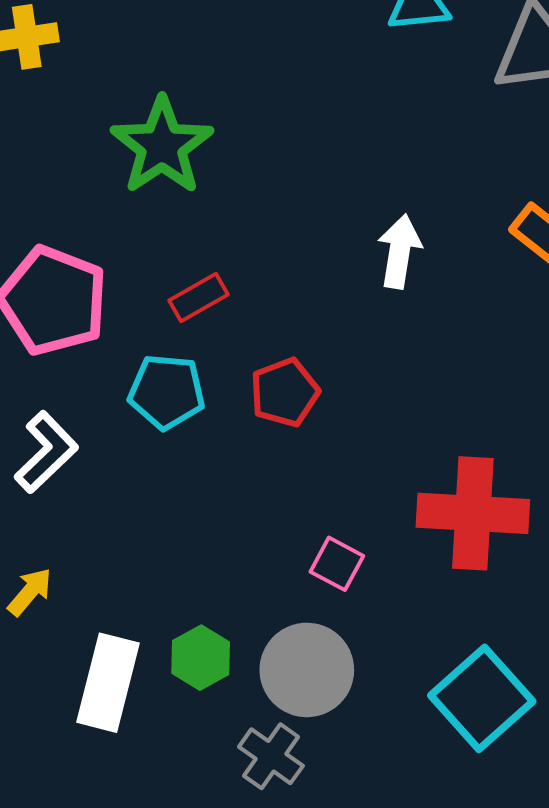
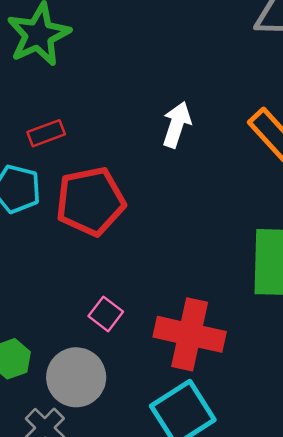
red pentagon: (285, 392) -> (90, 201), size x1.6
red cross: (473, 513) -> (190, 334), moved

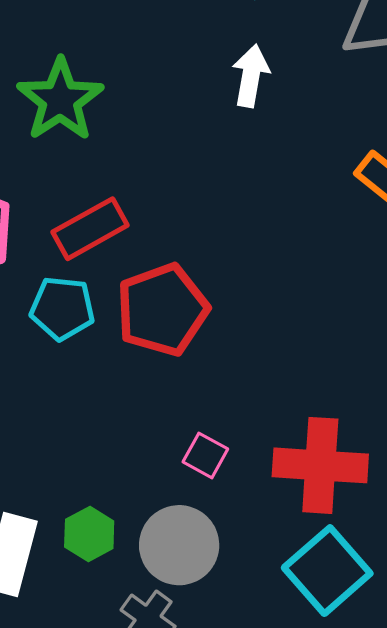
white arrow: (177, 125) -> (251, 76), moved
red rectangle: (46, 133) -> (90, 229), size x1.5

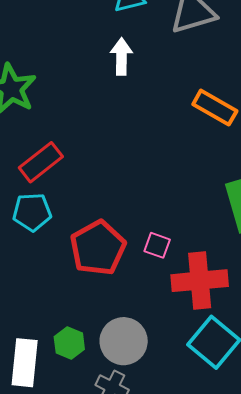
red pentagon: (162, 310) -> (98, 248), moved
pink square: (205, 455) -> (157, 245), moved

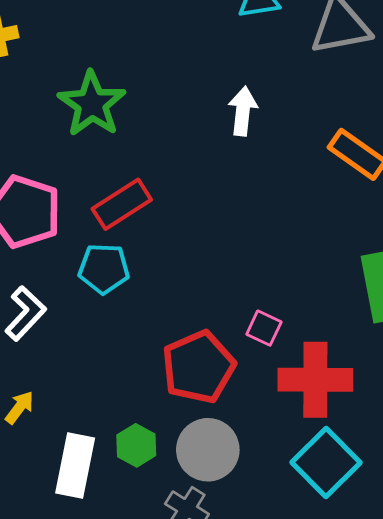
white arrow: (121, 56) -> (243, 111), moved
red pentagon: (98, 248) -> (199, 367), moved

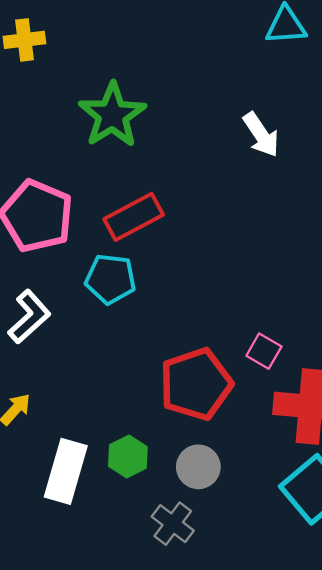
white arrow: (243, 111) -> (261, 135), turned 135
gray circle: (208, 450) -> (198, 467), size x0.7

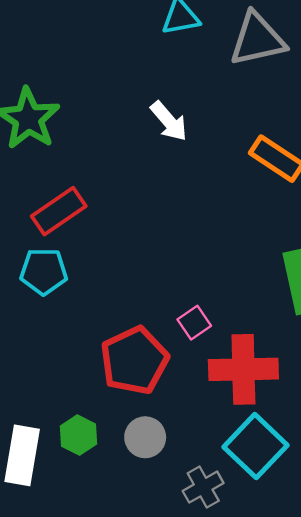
pink square: (264, 351) -> (194, 323), turned 32
gray cross: (173, 524) -> (203, 487), moved, turned 30

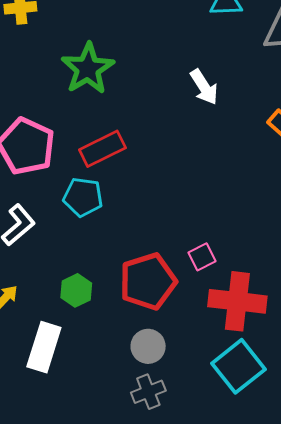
green hexagon: (78, 435) -> (76, 290), moved
gray cross: (203, 487) -> (148, 392), moved

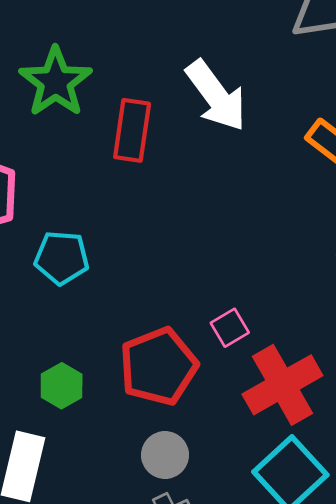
white arrow: (204, 87) -> (216, 96), size x1.5
red rectangle: (102, 149) -> (132, 130), moved, turned -51
red cross: (237, 301) -> (282, 385), turned -32

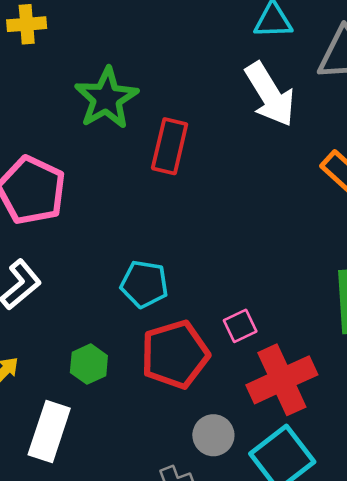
white arrow: (216, 96) -> (270, 94), moved
cyan pentagon: (62, 258) -> (144, 284), moved
gray circle: (165, 455) -> (213, 435), moved

